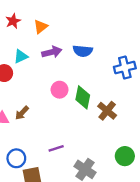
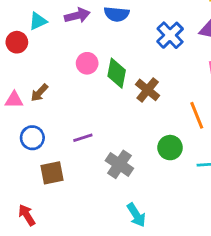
blue cross: (125, 68) -> (170, 35), turned -30
blue circle: (16, 158) -> (32, 138), moved

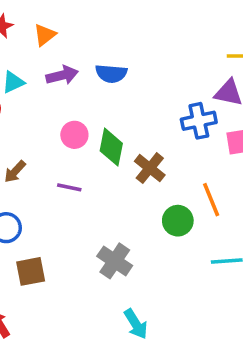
blue cross: (170, 35) -> (199, 121), moved, turned 32
purple line: (83, 138) -> (69, 187), moved, turned 30
green circle: (170, 148) -> (178, 221), moved

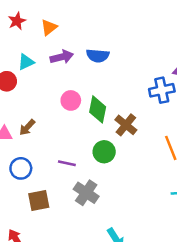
purple line: (69, 187) -> (67, 163), moved
green circle: (178, 221) -> (104, 152), moved
gray cross: (115, 261) -> (86, 193), moved

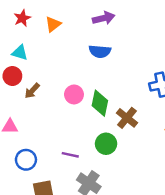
purple arrow: (62, 57) -> (104, 18), moved
cyan triangle: (26, 62) -> (20, 53), moved, turned 42
brown arrow: (27, 127) -> (32, 91), moved

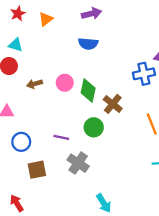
brown arrow: (32, 91) -> (35, 84), moved, turned 32

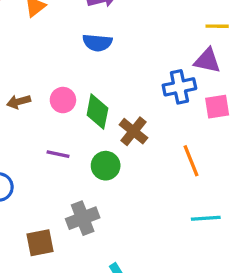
purple line: (61, 137) -> (58, 154), moved
gray cross: (78, 163) -> (83, 218), turned 35
brown square: (37, 170) -> (40, 243), moved

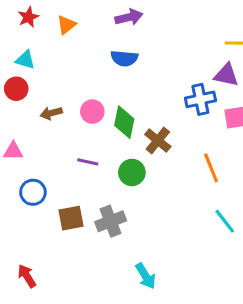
cyan line: (206, 218) -> (225, 221), turned 56
brown square: (40, 243) -> (71, 218), moved

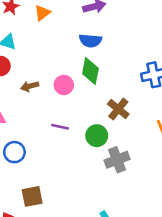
green diamond: (124, 122) -> (90, 71), moved
brown square: (71, 218) -> (32, 196), moved
gray cross: (111, 221) -> (117, 160), moved

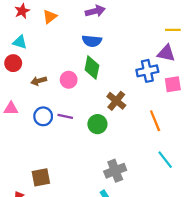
blue circle: (14, 152) -> (43, 116), moved
gray cross: (117, 160) -> (115, 171), moved

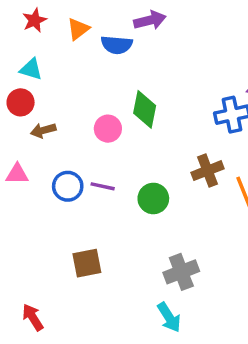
blue semicircle: (92, 41) -> (117, 45), moved
brown arrow: (39, 81) -> (43, 130), moved
brown cross: (116, 101) -> (207, 171), moved, turned 30
brown square: (41, 177) -> (87, 263), moved

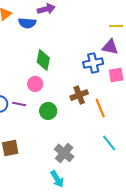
pink circle: (108, 129) -> (35, 84), moved
gray cross: (181, 272) -> (64, 153), turned -30

